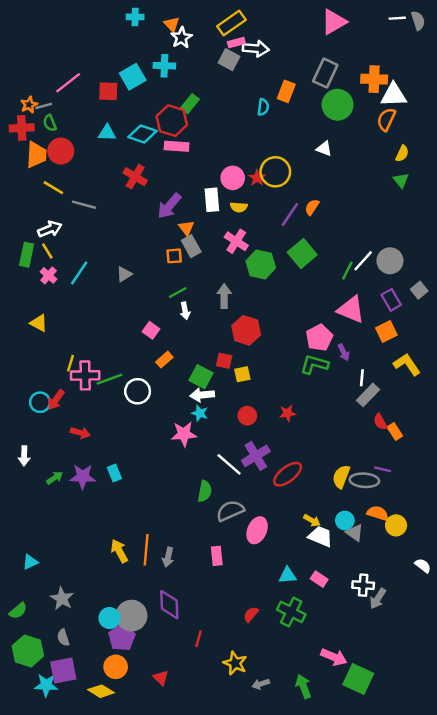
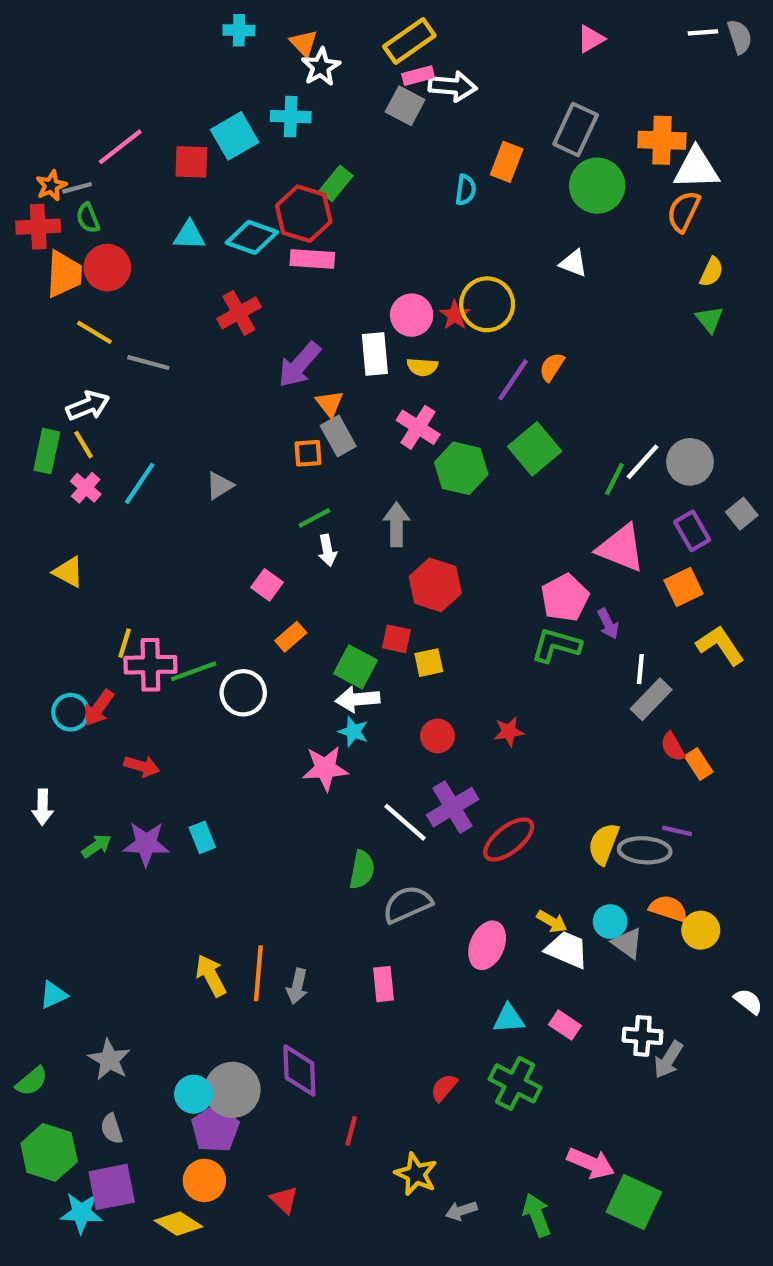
pink triangle: (334, 22) -> (591, 39), size x0.6
red cross: (135, 177) -> (239, 313), turned 30
pink ellipse: (257, 530) -> (487, 945), moved

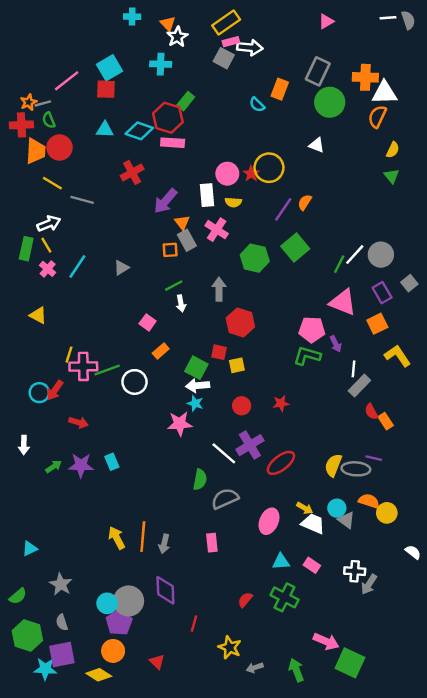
cyan square: (235, 136) -> (110, 68), moved
cyan semicircle: (466, 190) -> (257, 105), turned 126
pink cross: (418, 427) -> (217, 230), moved
pink pentagon: (565, 598) -> (312, 330), turned 30

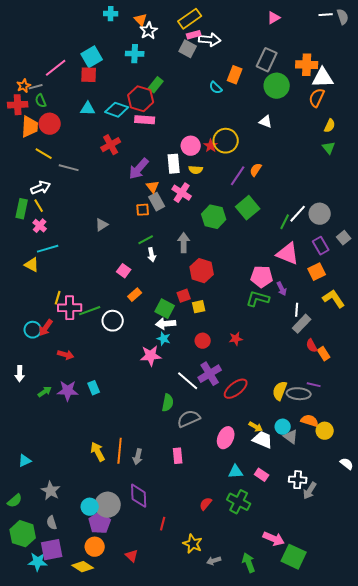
cyan line: (77, 267) -> (48, 249), moved, turned 40
red square: (219, 352) -> (184, 296), turned -32

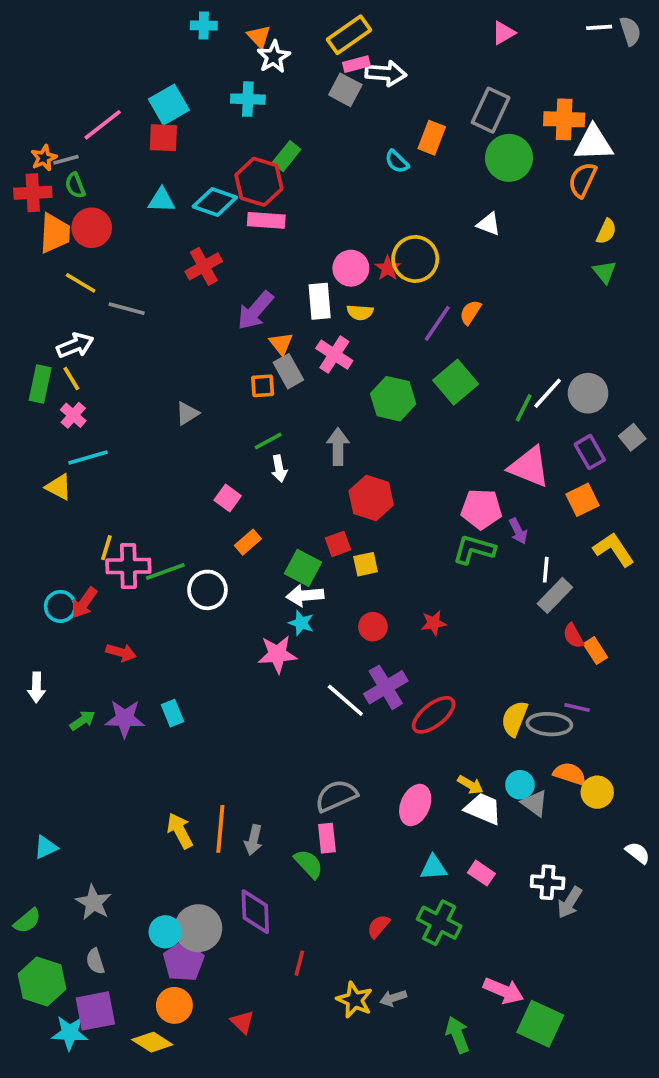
green semicircle: (168, 403) -> (309, 864), moved, turned -54
gray semicircle: (189, 419) -> (336, 796), moved
gray arrow: (214, 561) -> (393, 998), moved

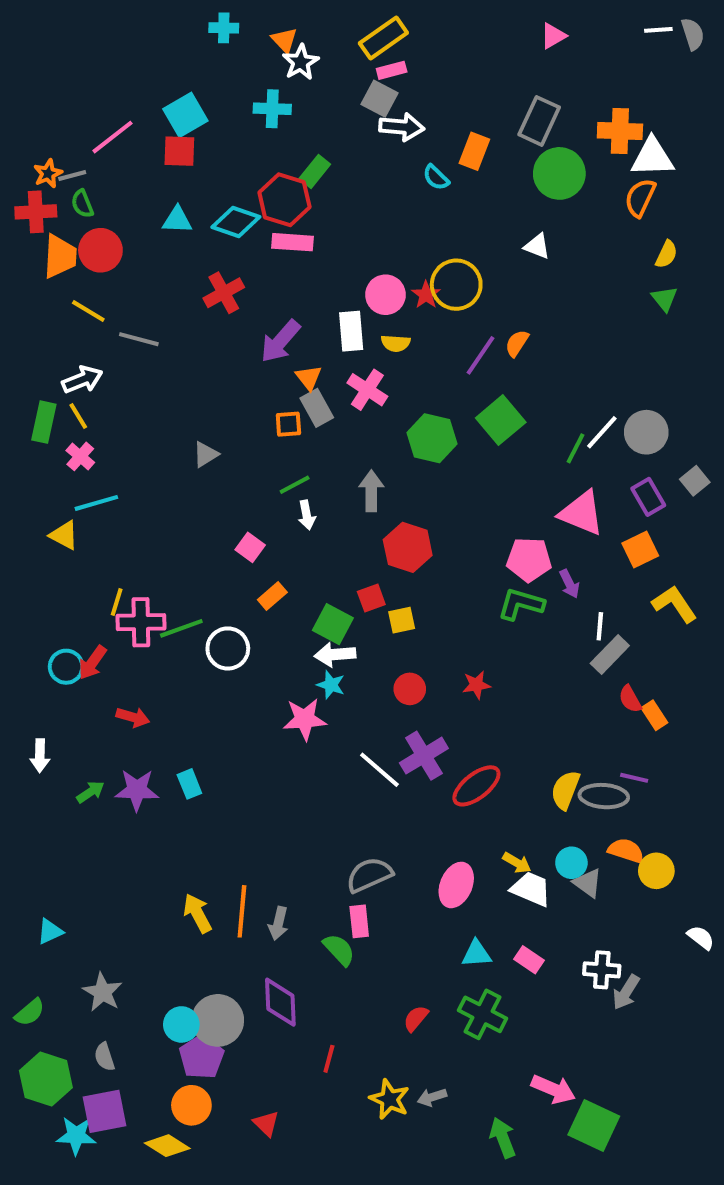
white arrow: (386, 73) -> (402, 127), moved

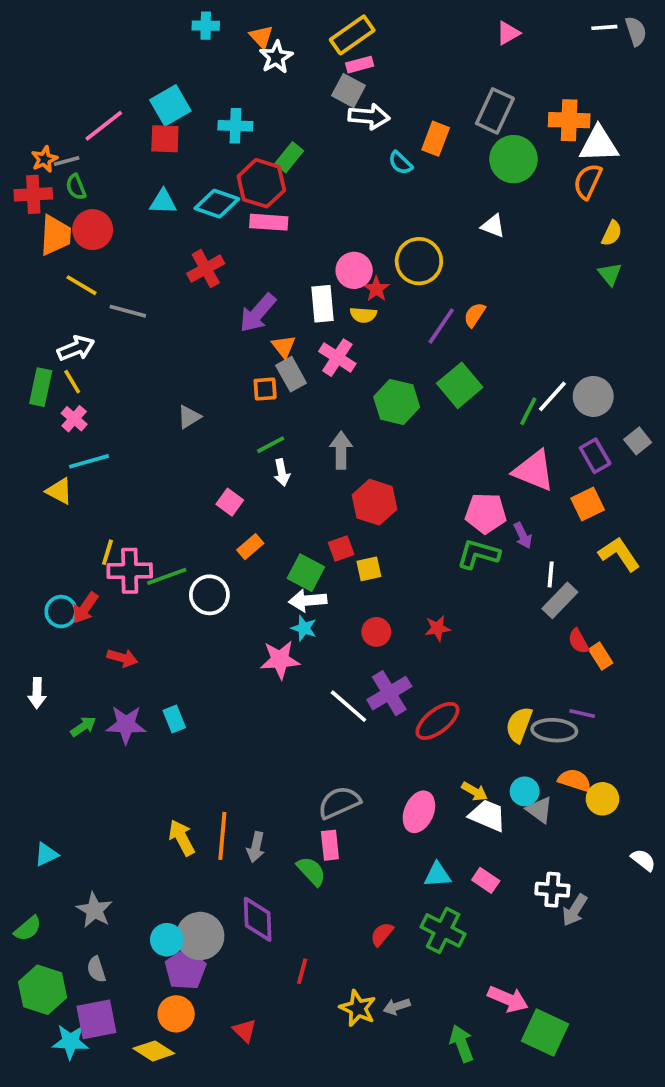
cyan cross: (272, 109) -> (235, 126), moved
red star: (426, 295) -> (376, 289), moved

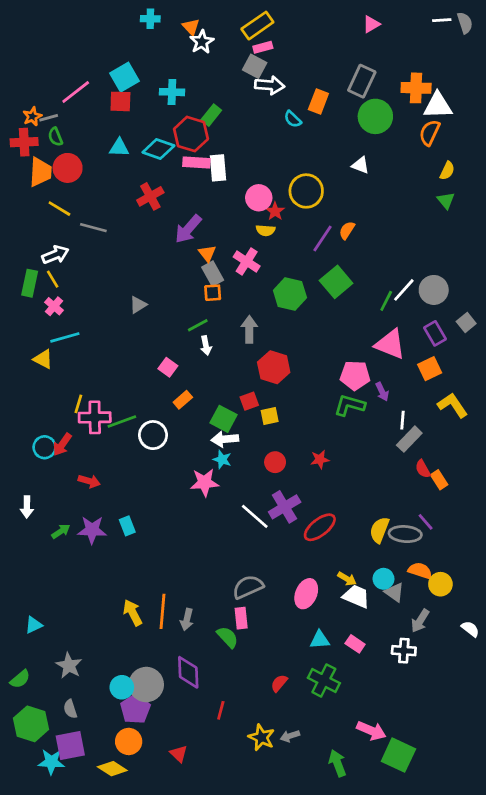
white rectangle: (323, 304) -> (218, 168), moved
orange square: (265, 389) -> (213, 293), moved
purple line: (582, 714) -> (426, 522), turned 36
gray arrow: (575, 910) -> (420, 621), moved

